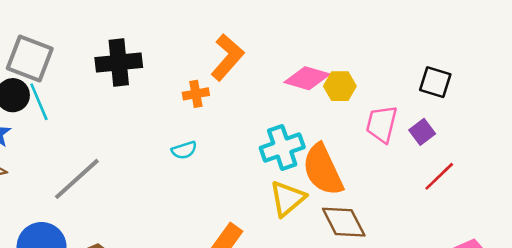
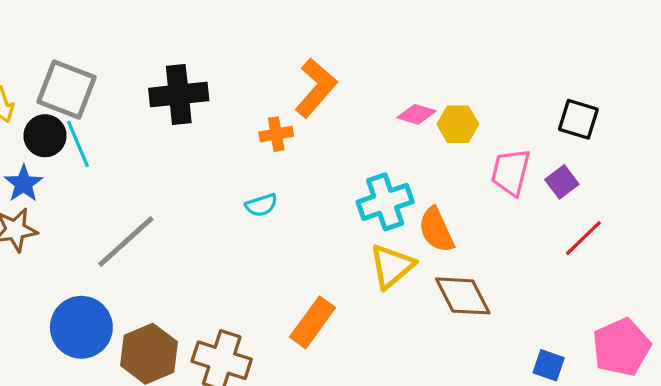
pink diamond: (307, 78) -> (417, 114), size x0.7
orange semicircle: (323, 170) -> (436, 230), size x0.7

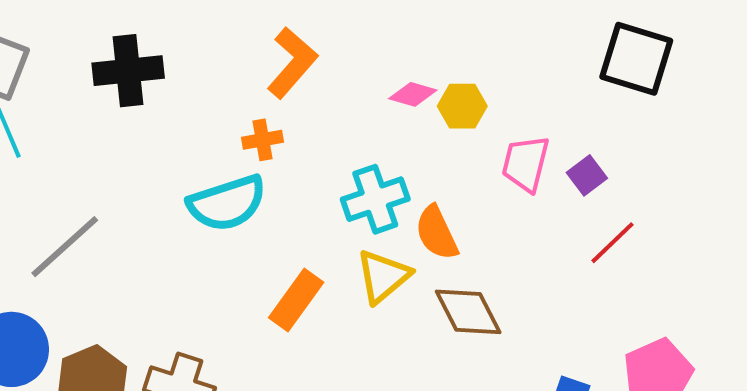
black square: (578, 119) -> (636, 59), moved, size x1.5
orange cross: (276, 134) -> (263, 140), moved
cyan semicircle: (261, 205) -> (227, 203), size x2.0
orange rectangle: (313, 322) -> (296, 300), moved

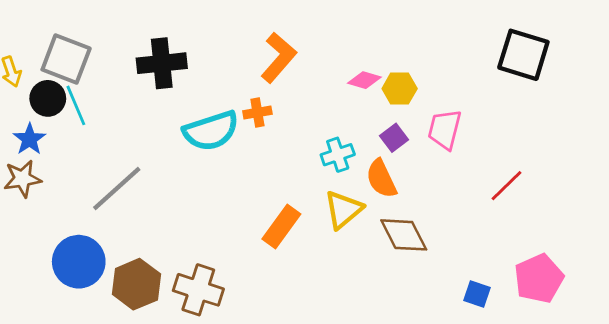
purple square: (587, 175) -> (394, 138), moved
cyan cross: (375, 199) -> (338, 155), size x0.7
cyan semicircle: (227, 203) -> (211, 131), moved

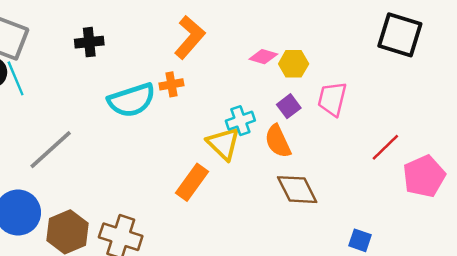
black cross: (162, 63) -> (89, 42), size x0.7
yellow triangle: (343, 210) -> (223, 144), moved, turned -36
pink pentagon: (539, 279) -> (424, 176), moved

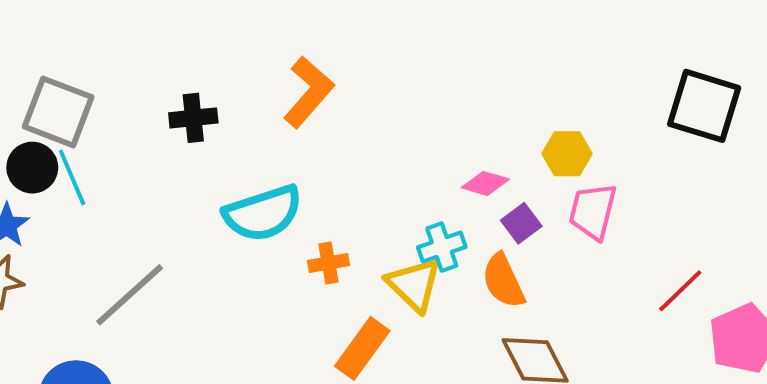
orange L-shape: (190, 37) -> (309, 92), moved
pink diamond: (263, 57) -> (485, 183), moved
yellow hexagon: (294, 64) -> (567, 154), moved
orange cross: (171, 84) -> (328, 263), moved

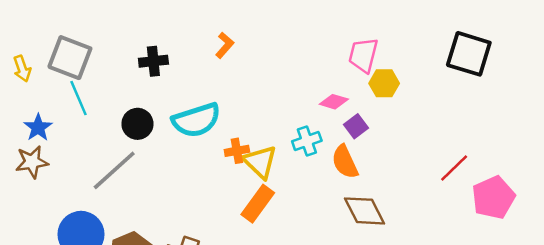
orange L-shape: (309, 92) -> (225, 45), size x0.6
black circle: (32, 168) -> (137, 124), moved
pink trapezoid: (593, 211) -> (363, 55), moved
yellow triangle: (414, 285) -> (260, 162), moved

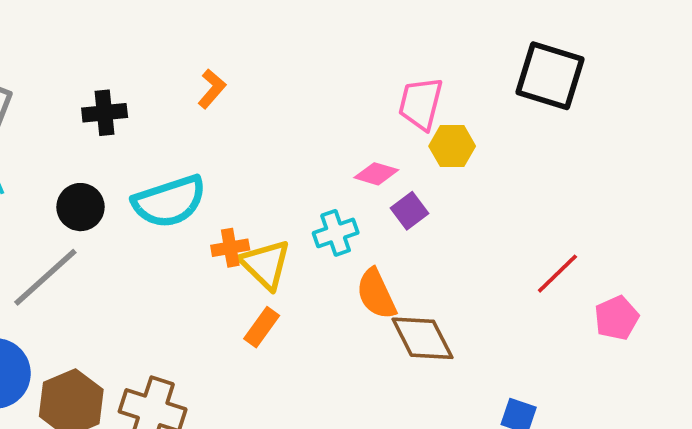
black square: (469, 54) -> (550, 76), moved
orange semicircle: (345, 162) -> (376, 294), moved
pink pentagon: (493, 197) -> (617, 318), size x0.7
orange rectangle: (258, 204) -> (262, 327), size x0.7

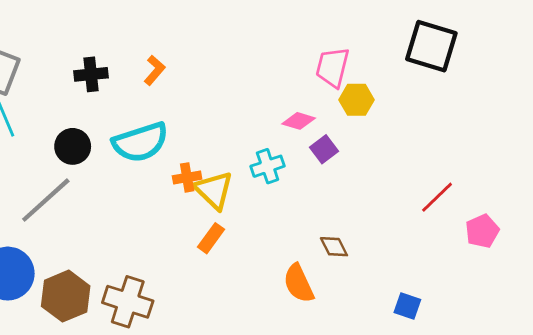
orange L-shape: (212, 89) -> (155, 70), moved
orange semicircle: (376, 294) -> (299, 283), moved
brown diamond: (422, 338) -> (334, 247), size x0.6

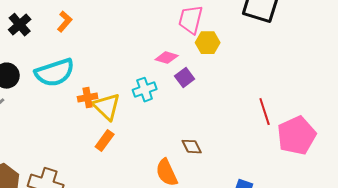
black cross: (91, 74) -> (20, 25), turned -35
red line: (437, 197) -> (265, 112), turned -64
pink pentagon: (482, 231) -> (297, 136), size x1.6

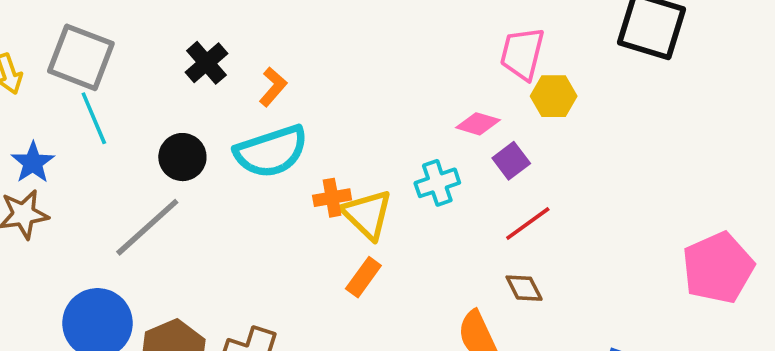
orange L-shape: (65, 22) -> (273, 87), moved
red line: (265, 112) -> (528, 223), moved, turned 72

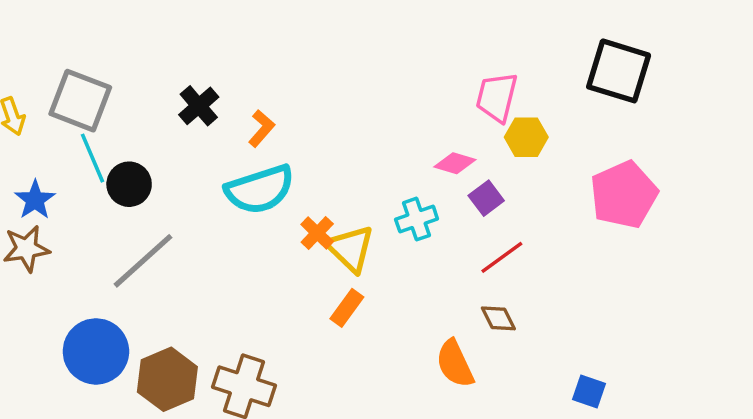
black circle: (182, 157) -> (129, 184), moved
orange cross: (332, 198) -> (317, 233), turned -36
pink pentagon: (718, 268) -> (624, 195), moved

